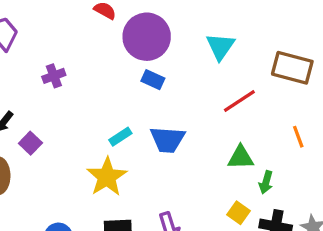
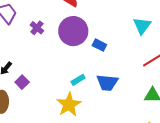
purple circle: (147, 37) -> (73, 31), moved
purple cross: (54, 76) -> (37, 28), moved, turned -32

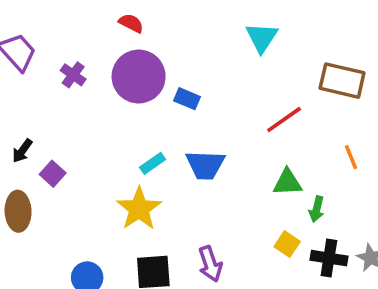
cyan triangle: (142, 26) -> (262, 37), moved

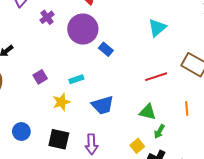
blue trapezoid: (205, 165) -> (103, 105), moved, turned -35
purple square: (53, 174) -> (40, 77), moved
yellow star: (139, 209) -> (61, 102), size x0.7

